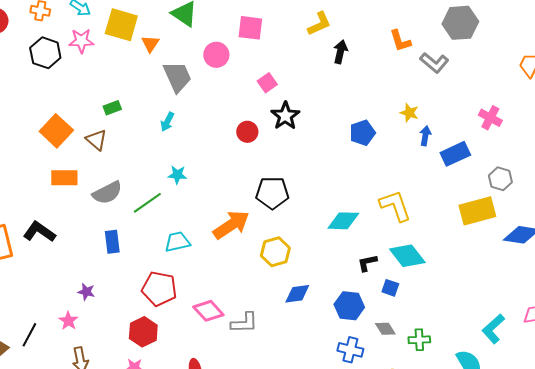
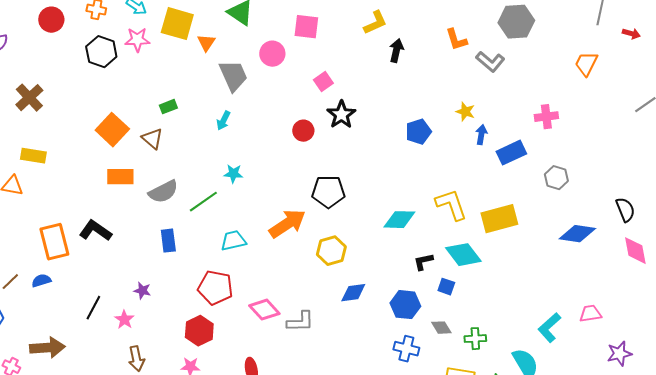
pink cross: (490, 118) -> (546, 117), turned -35
yellow rectangle: (477, 211) -> (499, 219), moved
black line: (29, 335) -> (93, 308), moved

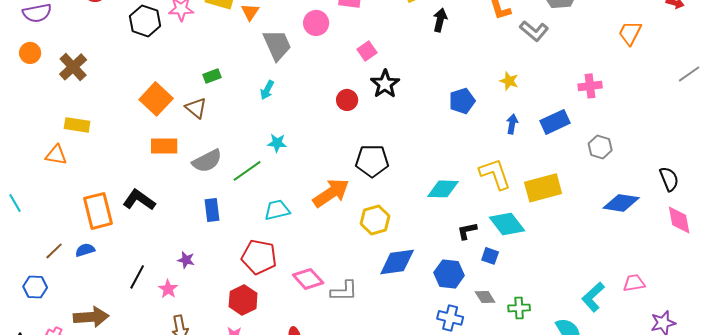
blue arrow: (481, 135) -> (512, 124), moved
blue diamond: (353, 293) -> (397, 262), size x1.4

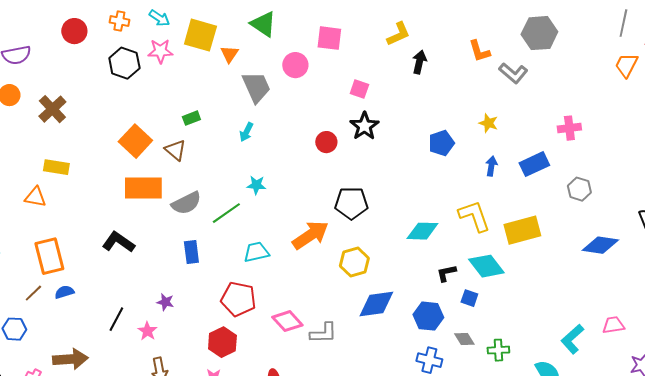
orange trapezoid: (630, 33) -> (626, 65), moved
pink square: (367, 51) -> (359, 89), moved, turned -36
orange rectangle: (164, 146) -> (143, 188), size x1.4
orange rectangle: (98, 211) -> (49, 256), moved

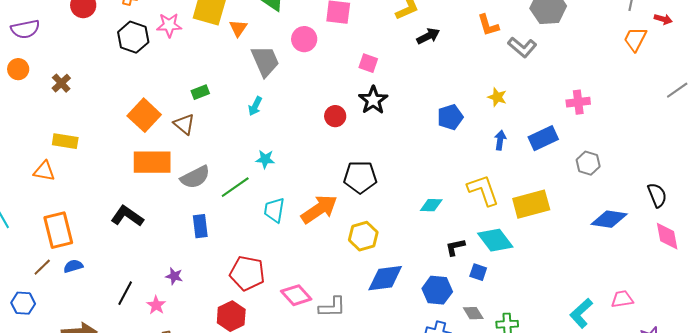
black arrow: (419, 62) -> (428, 36), turned 50
brown cross: (52, 109) -> (61, 83), size x0.7
cyan diamond: (422, 231) -> (431, 205), size x0.7
cyan trapezoid: (256, 252) -> (274, 210), moved, turned -68

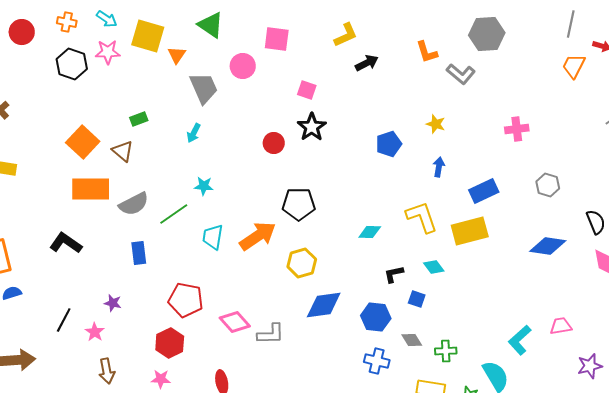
blue rectangle: (543, 138) -> (484, 191), moved
gray hexagon: (588, 163) -> (548, 185), moved
cyan diamond: (495, 240) -> (434, 267), size x0.6

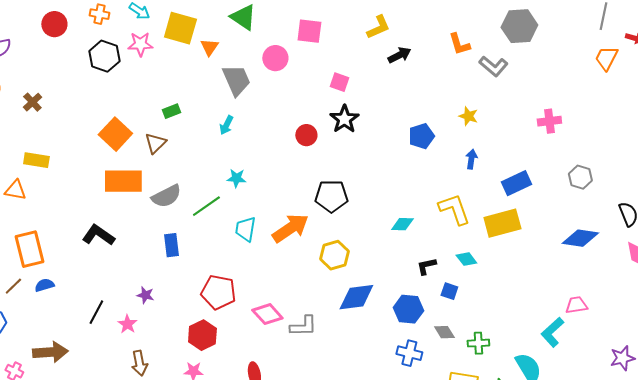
brown triangle: (123, 151) -> (155, 143), turned 35
pink trapezoid: (561, 326) -> (576, 305), moved

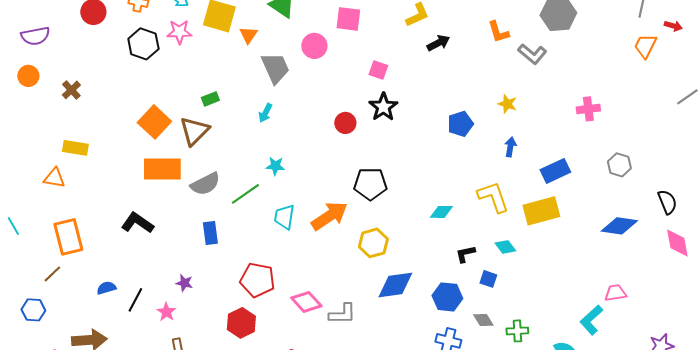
brown triangle: (155, 143) -> (194, 131), size x1.4
blue semicircle: (44, 285) -> (106, 288), moved

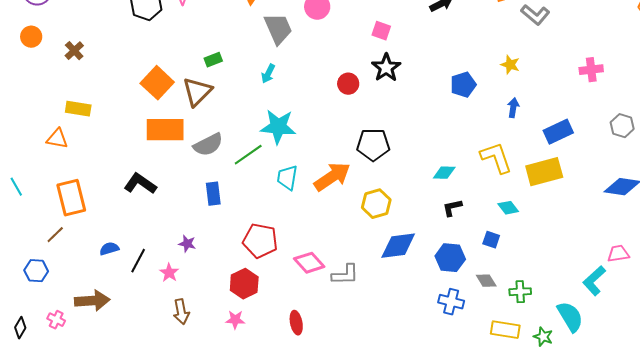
cyan star: (275, 166) -> (278, 127), size x1.8
black L-shape: (465, 254) -> (452, 208), moved

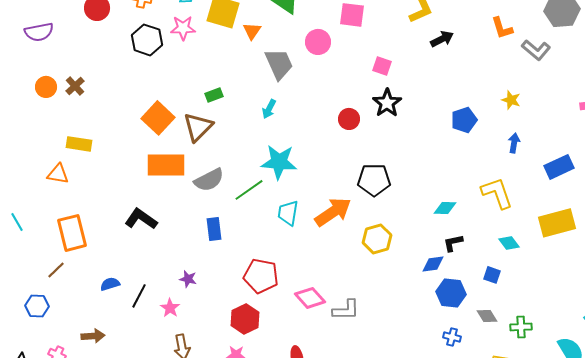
orange circle: (31, 37) -> (46, 87), moved
yellow rectangle: (544, 172) -> (557, 223), moved
blue diamond: (398, 246) -> (433, 264), moved, size x0.6
brown arrow: (92, 301) -> (93, 336), size x0.7
blue cross: (451, 302) -> (452, 337), size x0.7

